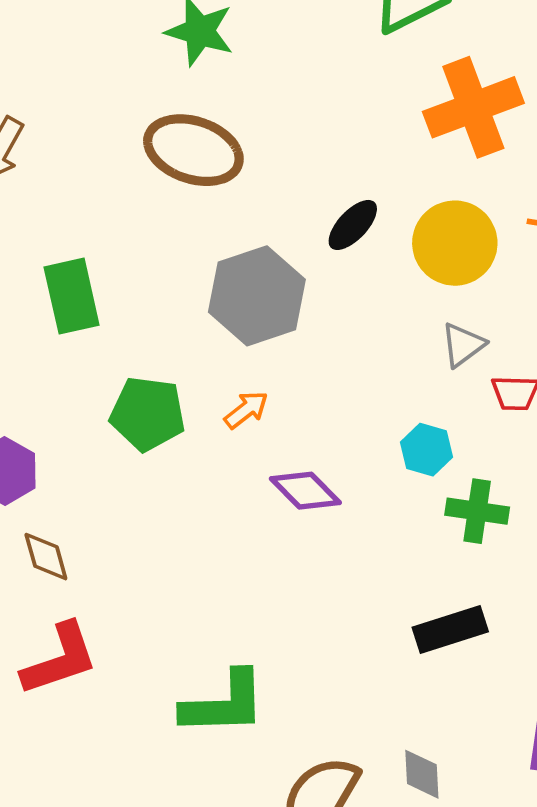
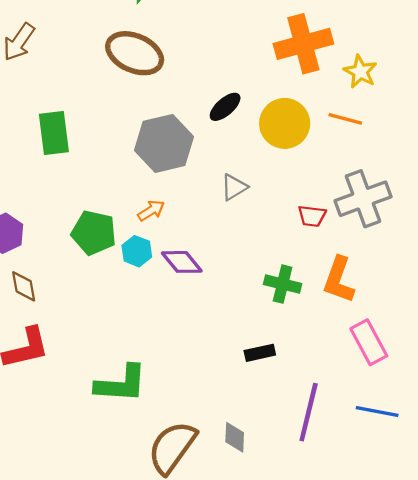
gray triangle: (463, 345) -> (234, 187), moved
green pentagon: (148, 414) -> (94, 233), moved
cyan hexagon: (426, 450) -> (137, 251), moved
black rectangle: (450, 629) -> (260, 353), size x0.7

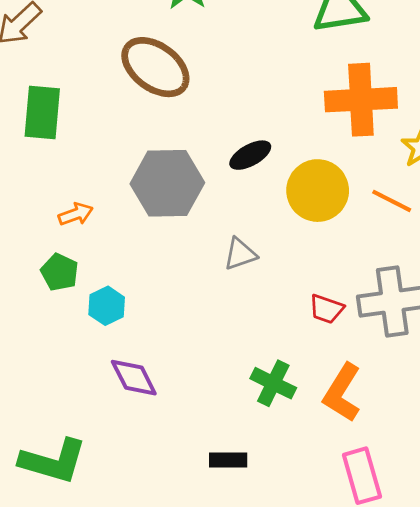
green rectangle: (54, 133) -> (42, 113), moved
orange arrow: (151, 211) -> (76, 214), moved
green pentagon: (94, 233) -> (60, 272), size x0.7
purple diamond: (182, 262) -> (134, 378), moved

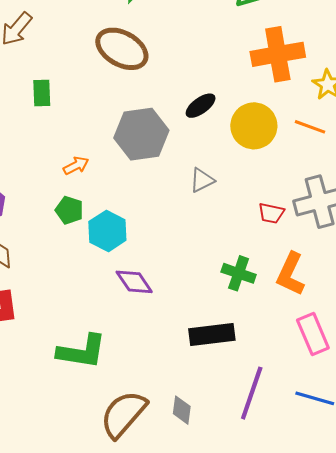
green rectangle: (42, 113) -> (42, 93), size x0.7
cyan hexagon: (107, 306) -> (107, 231), size x1.4
black rectangle: (228, 460) -> (212, 335), size x1.6

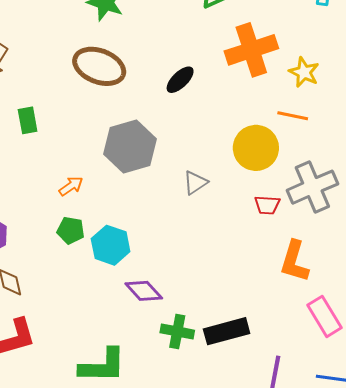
black ellipse: (201, 106) -> (180, 80), moved
yellow circle: (254, 126) -> (256, 148), moved
green cross: (239, 273) -> (177, 331), moved

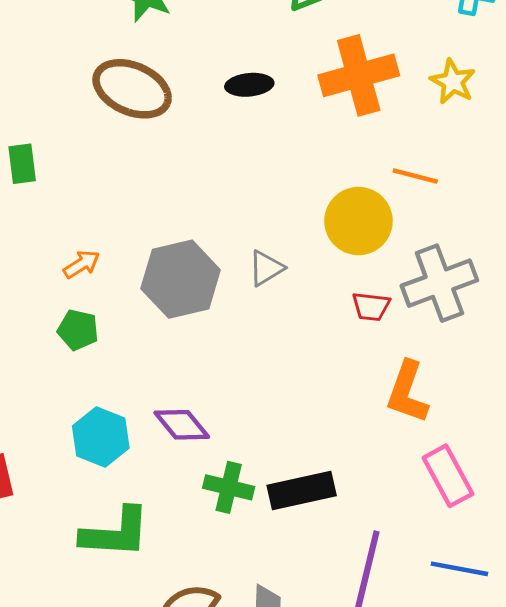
yellow star: (304, 72) -> (453, 82), moved
black ellipse: (180, 80) -> (249, 85), moved, turned 36
gray hexagon: (130, 146) -> (181, 279), moved
cyan hexagon: (111, 245) -> (101, 437), moved

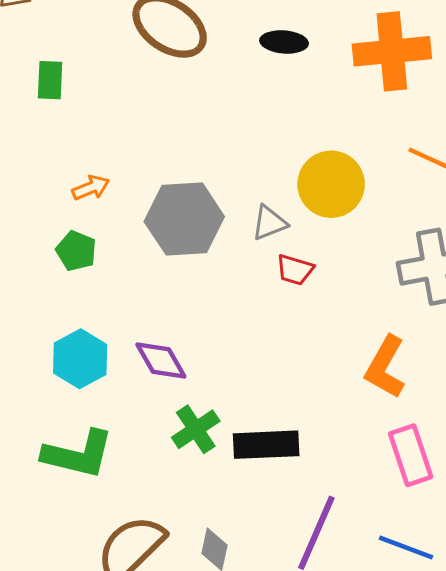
yellow circle: (358, 221) -> (331, 184), moved
red trapezoid: (371, 306) -> (295, 270), moved
green cross: (229, 487) -> (196, 429), turned 33

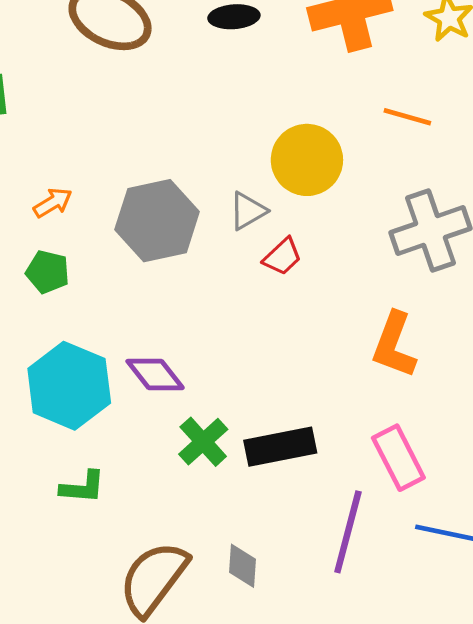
red trapezoid: (295, 270) -> (282, 257), turned -51
cyan hexagon: (80, 359) -> (69, 386), size x1.4
green L-shape: (78, 454) -> (83, 487), size x0.6
pink rectangle: (411, 455) -> (398, 458), moved

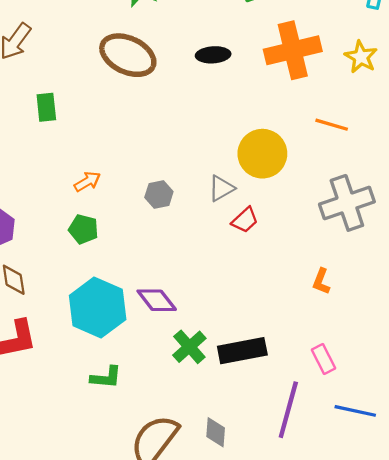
gray hexagon: (157, 221) -> (159, 195), size x0.5
orange L-shape: (394, 345) -> (321, 281), size x0.6
pink rectangle: (398, 458) -> (323, 359), size x0.7

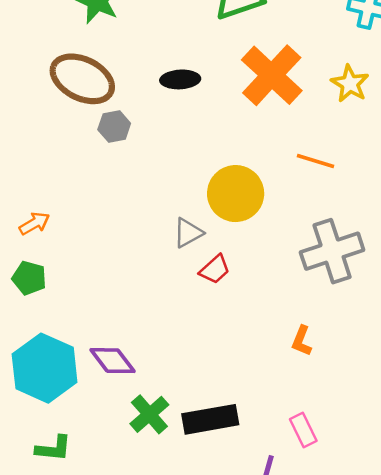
orange cross: (293, 50) -> (272, 75), turned -34
gray hexagon: (159, 195) -> (114, 127), moved

